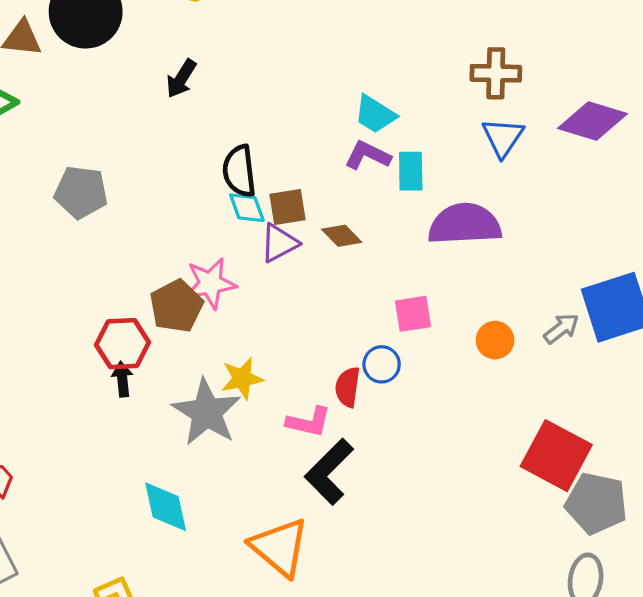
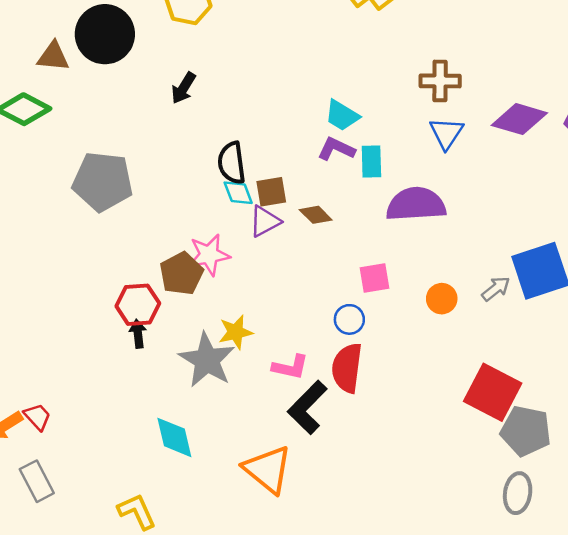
gray pentagon: (81, 192) -> (103, 181), size x1.4
red semicircle: (348, 387) -> (347, 368), moved, size x1.5

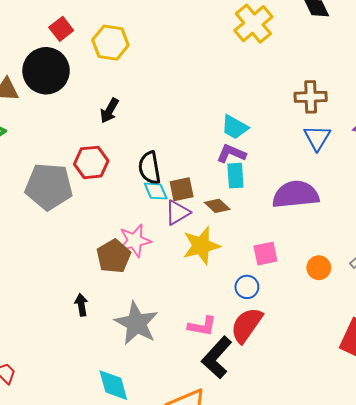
cyan rectangle: (371, 162) -> (235, 176), moved
red hexagon: (138, 305) -> (91, 162), moved
yellow star: (236, 332) -> (201, 246), moved, size x1.4
red semicircle: (347, 368) -> (247, 325), turned 30

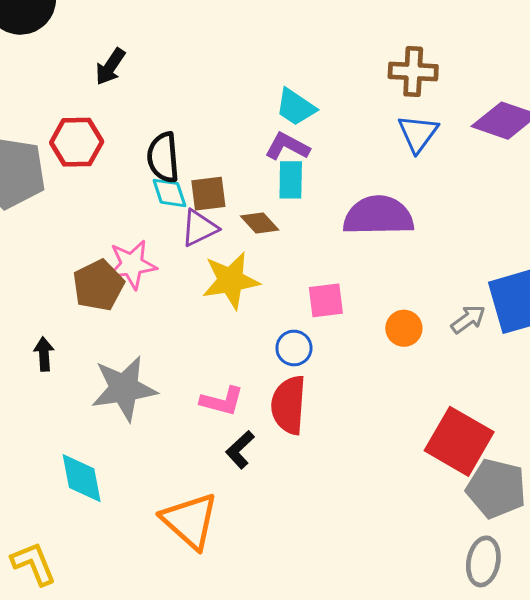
gray star: (136, 323) -> (124, 388), turned 30
red semicircle: (247, 325) -> (289, 405), turned -36
black L-shape: (217, 357) -> (240, 450), size x0.6

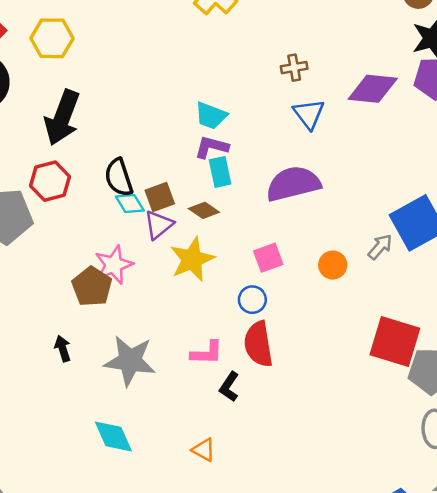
black arrow: (110, 67) -> (62, 118), size x1.8
brown cross: (413, 72) -> (294, 68), size x0.7
gray star: (124, 388) -> (130, 361), turned 30
orange triangle: (190, 521) -> (204, 450), size x0.5

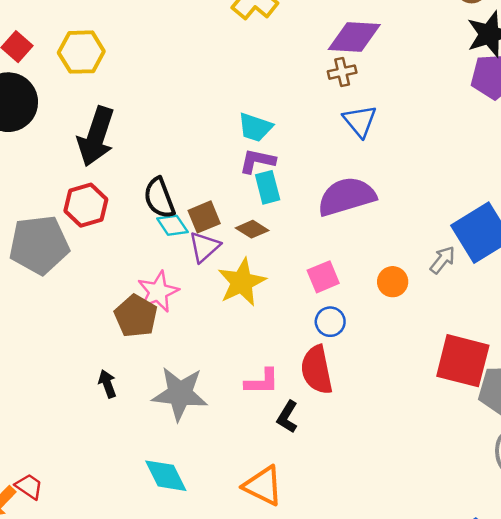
purple diamond: (373, 89) -> (354, 37), moved
blue circle: (252, 300) -> (330, 322), moved
orange triangle: (204, 450) -> (263, 486), size x1.6

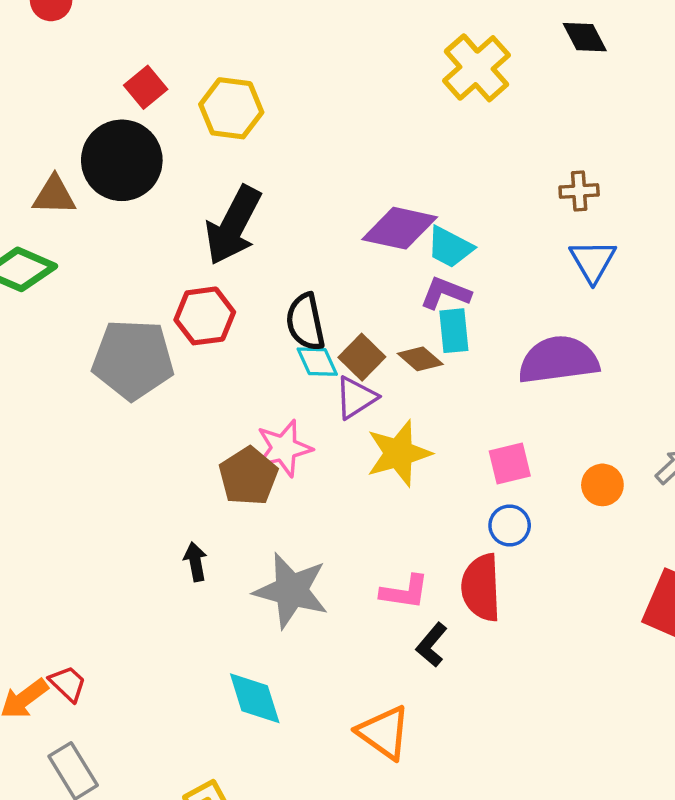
purple diamond: (354, 37) -> (400, 228), moved
brown square: (204, 217) -> (362, 357), turned -32
brown diamond: (252, 229) -> (420, 359), moved

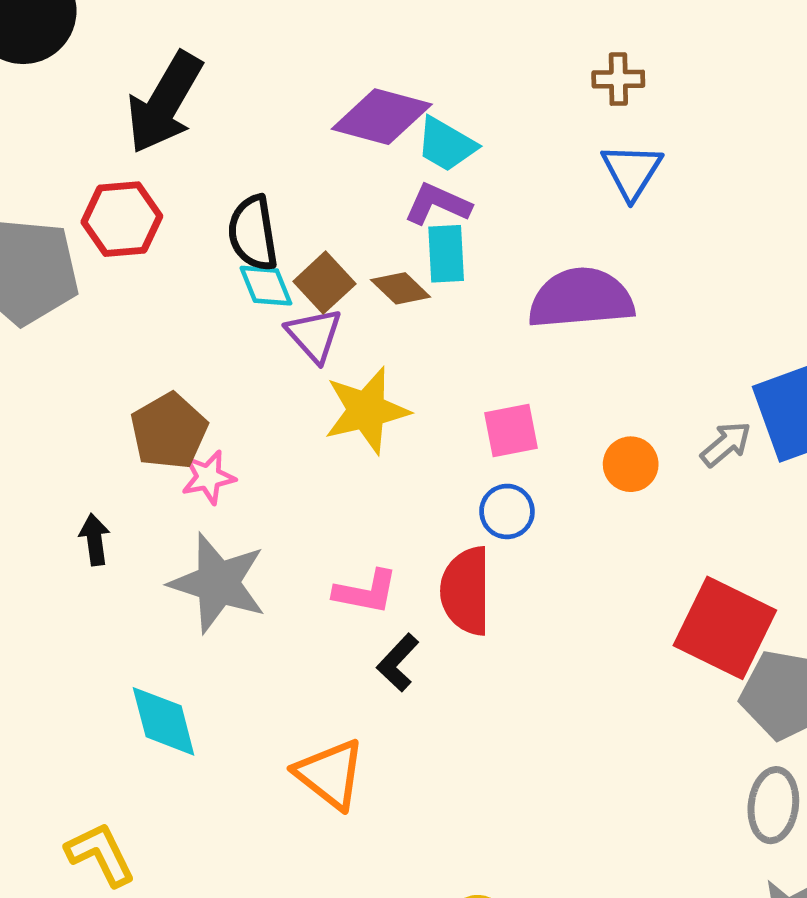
purple triangle: (356, 398) -> (314, 335), turned -42
pink star: (284, 448) -> (208, 477), moved, size x0.7

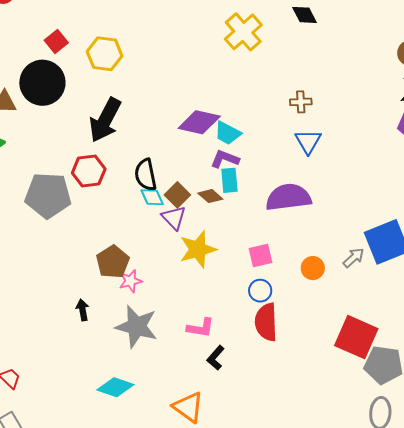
red semicircle: (466, 591) -> (266, 322), moved
cyan diamond: (164, 721) -> (115, 387), turned -54

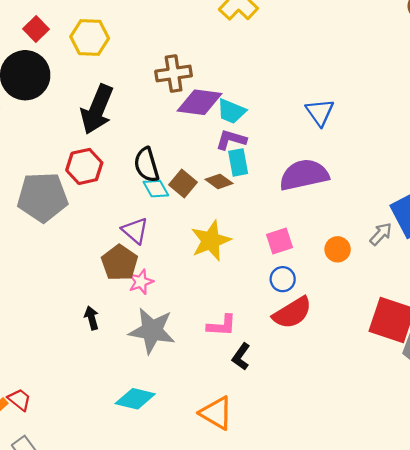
brown cross: (301, 102) -> (174, 73), moved, size x1.5
purple triangle: (174, 218) -> (135, 231), moved
red semicircle: (266, 322) -> (292, 313), turned -114

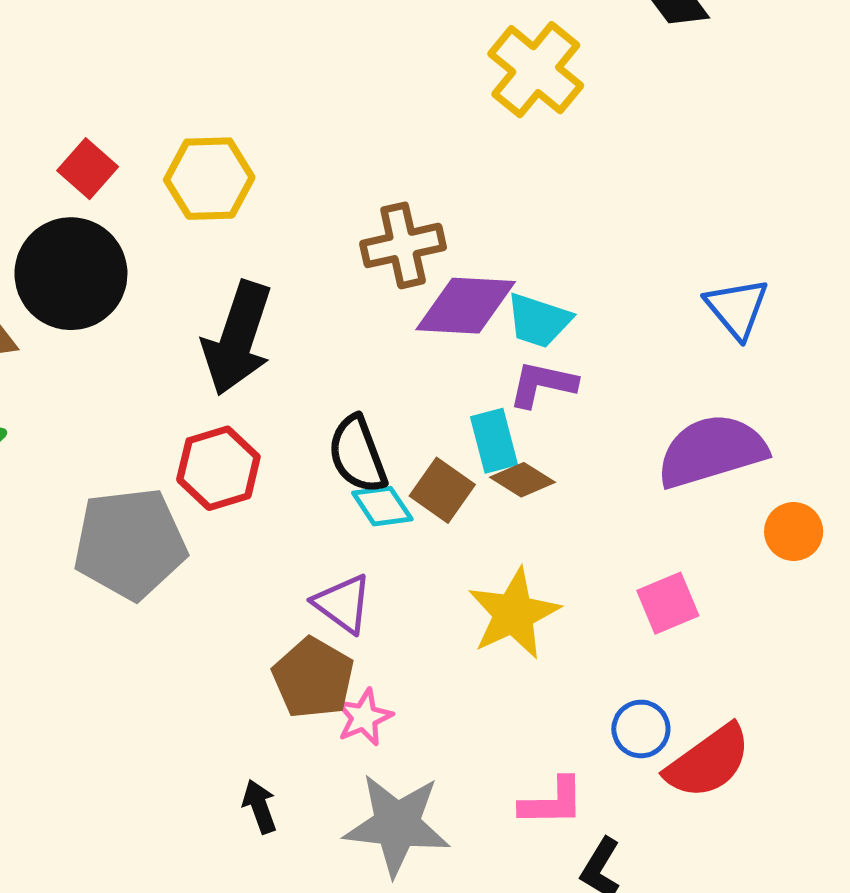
cyan rectangle: (238, 162) -> (494, 441), moved
orange circle: (338, 249) -> (794, 532), moved
blue circle: (283, 279) -> (641, 729), moved

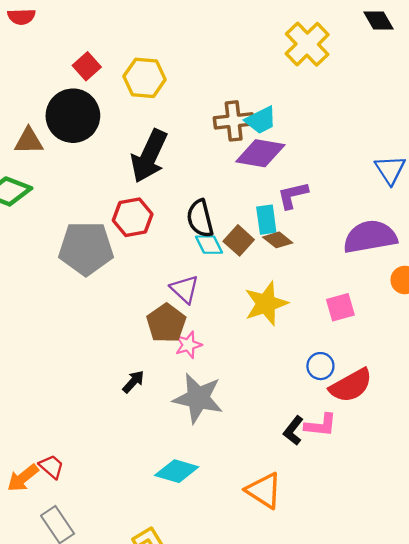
cyan trapezoid: (539, 321) -> (261, 120), moved, turned -52
purple L-shape: (543, 384) -> (293, 195), turned -32
pink L-shape: (552, 802) -> (321, 425), moved
black arrow: (260, 806) -> (133, 382), turned 55

